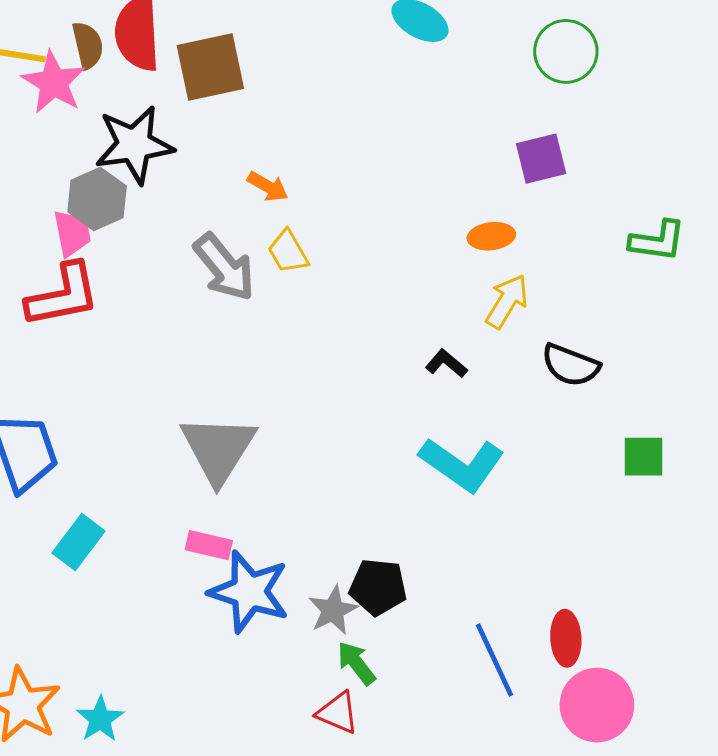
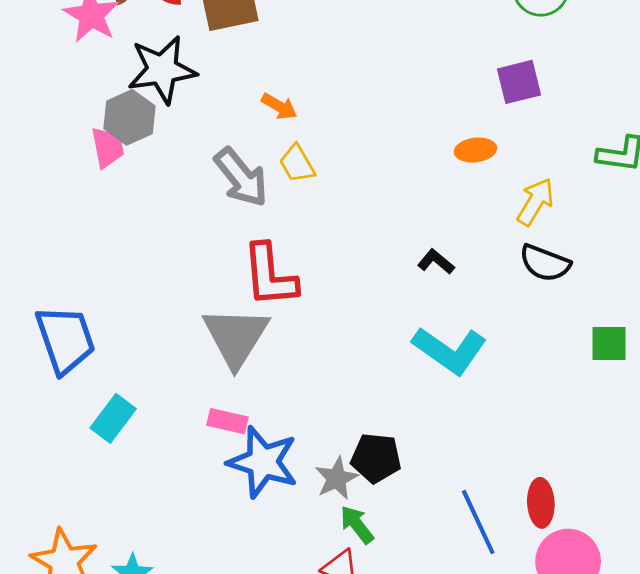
red L-shape: (63, 295) -> (270, 275), moved, turned 96
yellow arrow: (507, 301) -> (535, 202), moved

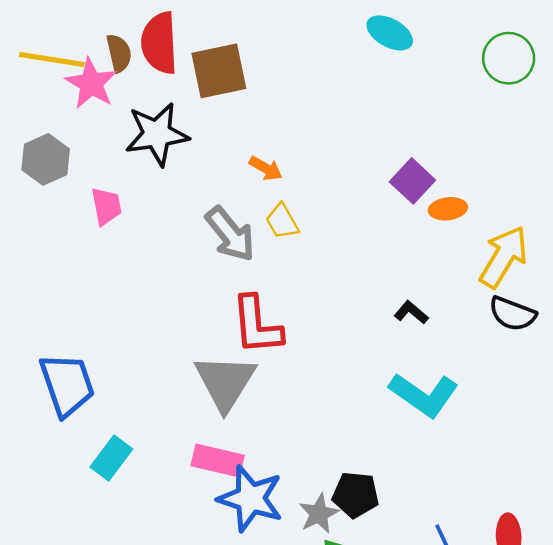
purple square: (519, 82) -> (412, 181), moved, turned -33
gray hexagon: (129, 117) -> (46, 159), moved
yellow arrow: (535, 202) -> (504, 257), size x1.4
pink rectangle: (228, 421) -> (218, 461), size x1.4

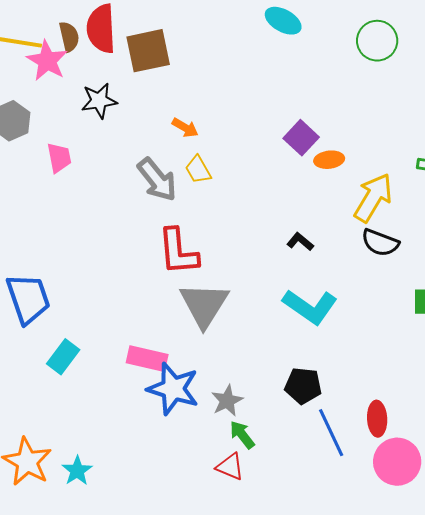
black star: (157, 134) -> (99, 101), size x0.7
gray triangle: (225, 382) -> (204, 305), moved
black pentagon: (356, 495) -> (303, 386), moved

